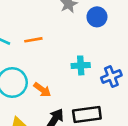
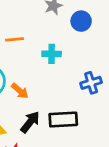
cyan cross: (81, 65) -> (52, 54), moved

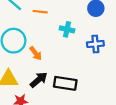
blue cross: (91, 83) -> (95, 44), moved

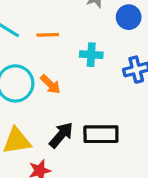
orange arrow: (36, 53) -> (50, 84), moved

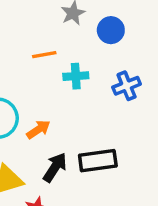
orange line: (48, 35) -> (44, 55), moved
orange arrow: (50, 84) -> (38, 129), moved, turned -70

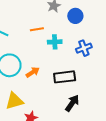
black rectangle: (98, 161) -> (65, 77), moved
black arrow: (55, 167) -> (72, 103), moved

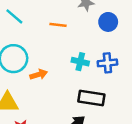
cyan cross: (55, 42) -> (80, 62), moved
black rectangle: (65, 77) -> (91, 98), moved

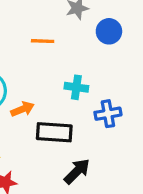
blue cross: (107, 63) -> (108, 114), moved
black rectangle: (91, 98) -> (54, 132), moved

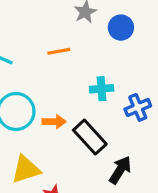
orange arrow: (23, 109) -> (54, 122), turned 35
black rectangle: (54, 132) -> (90, 137), turned 56

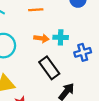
orange arrow: (54, 122) -> (41, 38), moved

